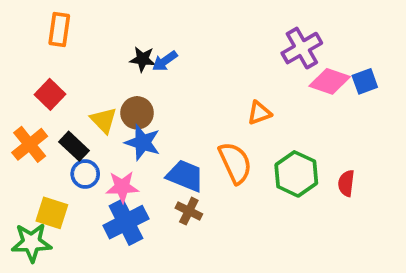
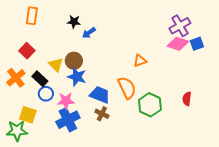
purple cross: (302, 48) -> (180, 26), moved
black star: (143, 59) -> (74, 22), moved
green hexagon: (296, 174) -> (150, 105), moved

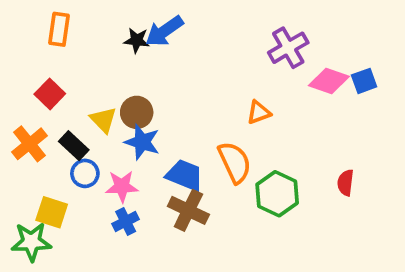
purple cross: (180, 26) -> (288, 48), moved
blue arrow: (89, 33) -> (164, 31), moved, size x1.5
brown cross: (102, 114) -> (188, 210), size x1.5
blue cross: (68, 120) -> (126, 221), size x0.6

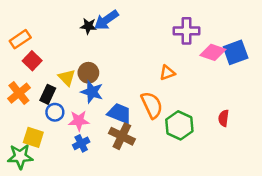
orange rectangle: (59, 29) -> (20, 39), moved, turned 48
purple cross: (288, 48) -> (186, 31), turned 30
blue square: (364, 81) -> (236, 52), size x1.5
black rectangle: (74, 146) -> (48, 94), turned 72

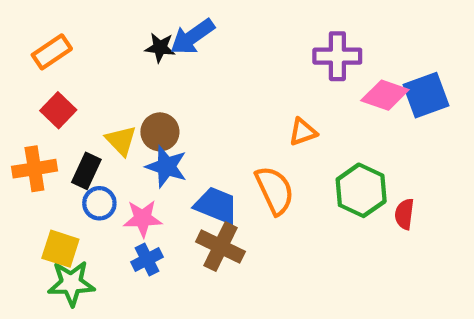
orange rectangle: (20, 39) -> (52, 52), moved
orange cross: (19, 93) -> (34, 169), turned 30
green hexagon: (179, 125) -> (361, 190), moved
green star: (20, 156) -> (71, 283), moved

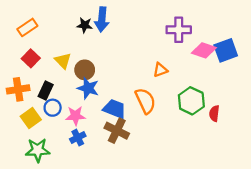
blue arrow: (192, 37) -> (102, 19), turned -50
yellow triangle: (121, 141) -> (63, 61), moved
yellow square: (60, 249) -> (31, 118), moved, turned 36

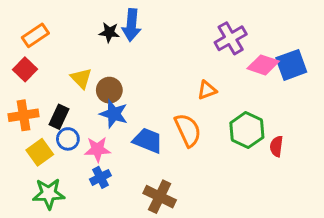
purple cross: (179, 30) -> (231, 38), turned -30
red square: (31, 58) -> (25, 69), moved
brown cross: (117, 131) -> (160, 197), moved

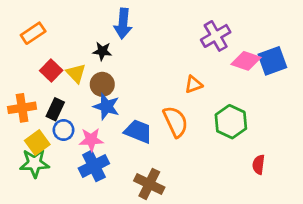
black star: (109, 32) -> (102, 51), moved
red square: (25, 69) -> (51, 71), moved
red semicircle: (276, 146) -> (259, 165), moved
blue cross: (100, 177) -> (94, 166), size x1.5
green star: (49, 194) -> (34, 163), moved

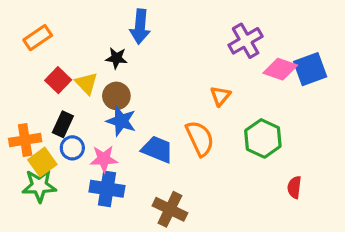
orange triangle: (194, 84) -> (220, 96), turned -30
orange cross: (22, 108) -> (25, 140), moved
blue cross: (94, 166) -> (107, 189), turned 36

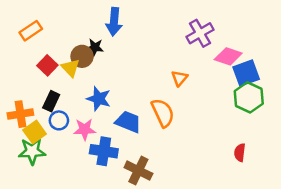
blue square: (310, 69) -> (246, 73), moved
brown circle: (116, 96) -> (82, 56), moved
green hexagon: (263, 138) -> (249, 97), moved
blue cross: (107, 189) -> (104, 151), moved

